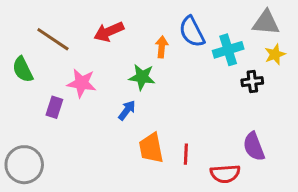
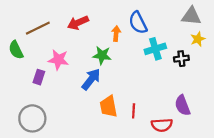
brown line: (53, 39) -> (38, 28), turned -60
cyan cross: (228, 50) -> (155, 49), moved
blue arrow: (127, 110) -> (91, 79), size x1.5
gray circle: (24, 165) -> (32, 118), moved

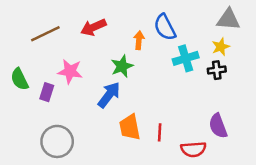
yellow star: (198, 39) -> (221, 47), moved
green semicircle: (16, 50) -> (19, 79), moved
green star: (102, 55) -> (122, 66), turned -30
gray circle: (32, 118) -> (57, 141), moved

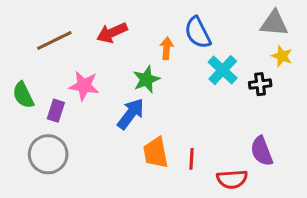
yellow star: (221, 47) -> (282, 56), moved, turned -30
cyan cross: (186, 58) -> (223, 70), turned -30
gray circle: (57, 141) -> (48, 154), moved

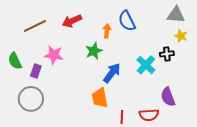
cyan cross: (223, 70) -> (146, 65), moved
blue arrow: (131, 114) -> (112, 73), moved
red line: (191, 159) -> (122, 117), moved

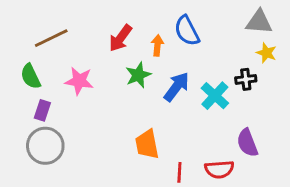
red arrow: (72, 21) -> (120, 38), moved, turned -30
green semicircle: (15, 61) -> (31, 76), moved
purple rectangle: (36, 71) -> (42, 110), moved
blue arrow: (112, 73) -> (177, 87), moved

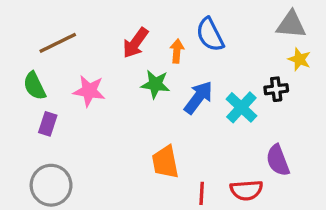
green star: (138, 75) -> (155, 84), turned 30
gray circle: (45, 146) -> (51, 185), moved

